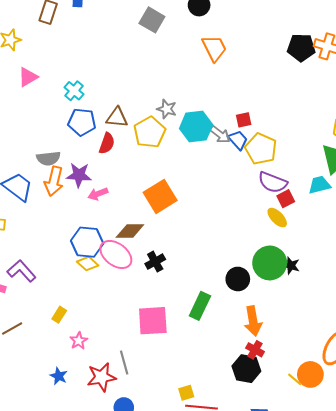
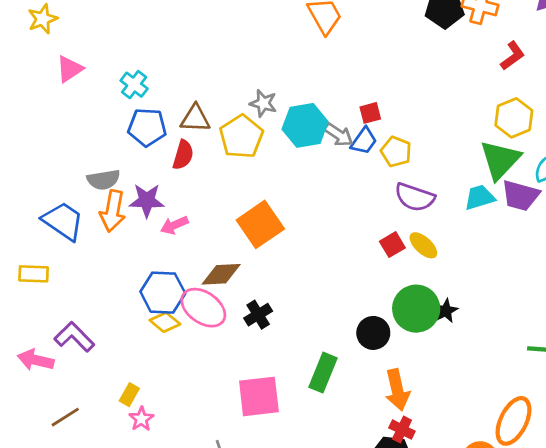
blue trapezoid: (238, 140) -> (364, 141), turned 80
yellow pentagon: (261, 149) -> (396, 152), size x0.7
red square: (286, 199) -> (392, 245), moved
black star: (291, 266) -> (446, 311), turned 30
pink star: (79, 341) -> (141, 419), moved

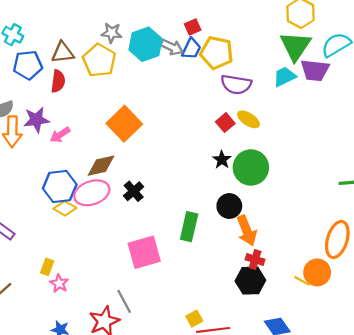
yellow pentagon: (396, 152) -> (217, 53), size x1.4
pink ellipse: (203, 308) -> (92, 193), turned -44
black star: (446, 311) -> (222, 160), moved
black circle: (373, 333) -> (229, 206), moved

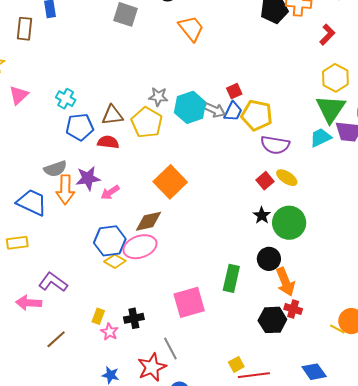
red semicircle: (58, 81) -> (108, 142), turned -90
black cross: (134, 191) -> (134, 318), moved, turned 30
black hexagon: (250, 281) -> (272, 320), moved

